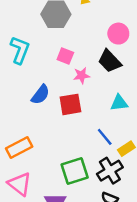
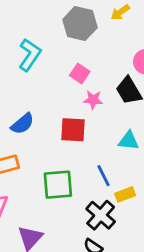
blue semicircle: (40, 95) -> (22, 124), moved
green square: (75, 171) -> (58, 185), moved
black cross: (110, 171) -> (101, 215), turned -30

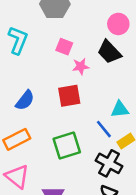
cyan triangle: (129, 141) -> (120, 109), moved

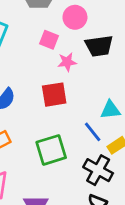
pink circle: (118, 24) -> (75, 17), moved
black trapezoid: (109, 52) -> (99, 46), turned -55

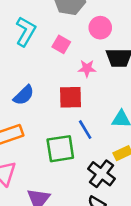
pink square: (49, 40) -> (61, 44), moved
blue line: (93, 132) -> (85, 130), moved

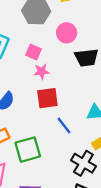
pink star: (87, 68) -> (42, 72), moved
green square: (60, 149) -> (28, 150), moved

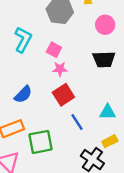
pink circle: (67, 33) -> (105, 25), moved
red square: (47, 98) -> (63, 95), turned -30

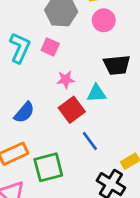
pink circle: (105, 25) -> (104, 20), moved
pink square: (54, 50) -> (50, 47), moved
cyan triangle: (108, 112) -> (96, 93), moved

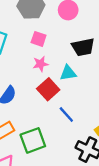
pink square: (50, 47) -> (39, 39), moved

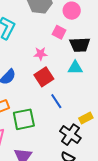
pink square: (39, 39) -> (59, 32), moved
cyan triangle: (68, 73) -> (75, 68), moved

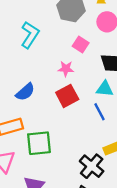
pink square: (59, 32) -> (81, 45), moved
blue line: (56, 101) -> (99, 112), moved

